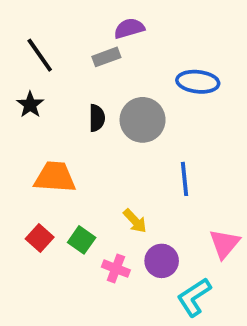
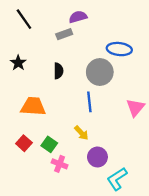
black line: (40, 55) -> (24, 19), moved
gray circle: (143, 120) -> (100, 72), moved
blue line: (184, 179) -> (89, 102), moved
pink triangle: (224, 244) -> (135, 108), moved
pink cross: (116, 269) -> (60, 164), moved

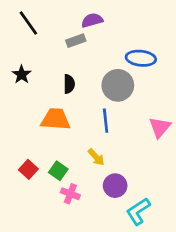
orange trapezoid: (33, 106) -> (55, 119), moved

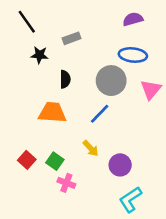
purple semicircle: (92, 20) -> (133, 19), moved
black star: (22, 74) -> (40, 55), moved, turned -30
blue line: (106, 121) -> (100, 114), turned 50
pink triangle: (160, 127) -> (151, 90), moved
purple circle: (115, 186) -> (120, 165), moved

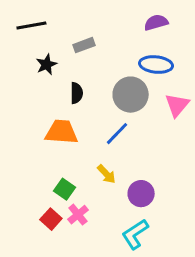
black line: (27, 22) -> (31, 26), turned -65
black star: (40, 55) -> (46, 65), turned -30
red square: (27, 160) -> (51, 219), moved
pink cross: (66, 183) -> (78, 215), turned 30
cyan L-shape: (130, 199) -> (135, 234), moved

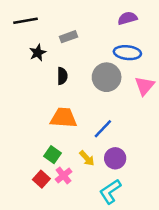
orange trapezoid: (61, 132) -> (64, 118), moved
blue line: (117, 134) -> (103, 129), moved
yellow arrow: (107, 174) -> (87, 158), moved

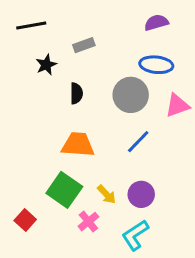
pink triangle: (145, 86) -> (177, 105), turned 30
blue line: (103, 129) -> (138, 142), moved
green square: (52, 155) -> (64, 190), size x1.6
pink cross: (64, 175) -> (88, 222), moved
red square: (41, 179) -> (25, 220), moved

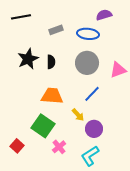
black star: (46, 65) -> (28, 59), moved, size x1.5
blue ellipse: (156, 65) -> (88, 34), moved
yellow arrow: (107, 194) -> (78, 115), moved

